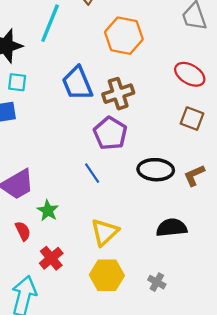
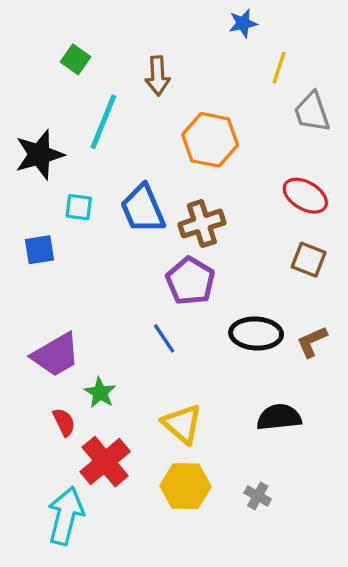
cyan square: (17, 82) -> (79, 207), moved
yellow triangle: (105, 232) -> (182, 424), turned -36
red cross: (51, 258) -> (105, 462), size x1.4

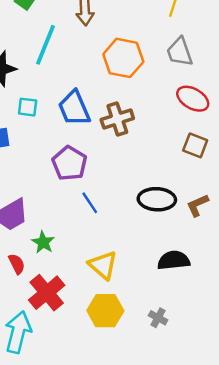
gray trapezoid: (312, 112) -> (180, 52), moved
purple pentagon: (190, 281) -> (69, 163), moved

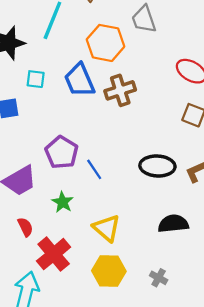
gray trapezoid: (180, 52) -> (144, 19), moved
orange hexagon: (123, 58) -> (106, 43), moved
purple pentagon: (69, 163) -> (61, 152), moved
green star: (43, 242) -> (63, 202), moved

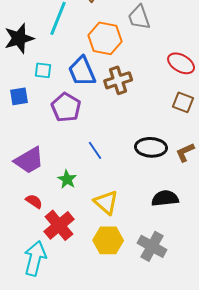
purple pentagon: (61, 152) -> (66, 107), moved
red semicircle: (25, 227) -> (34, 201), turned -30
gray cross: (159, 278) -> (152, 246), size x1.8

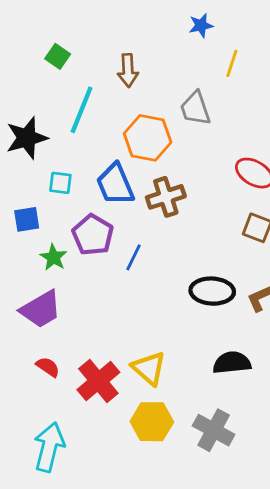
blue line: (95, 150) -> (134, 257), moved, turned 60
green star: (67, 179) -> (53, 257), moved
red cross: (59, 225) -> (98, 381), moved

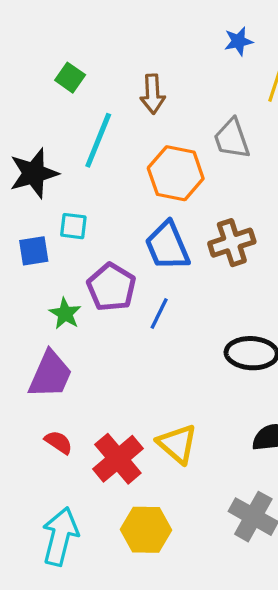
blue trapezoid: (115, 184) -> (167, 246), moved
brown cross: (166, 197) -> (232, 243), moved
blue square: (27, 219) -> (34, 251), moved
purple trapezoid: (41, 309) -> (50, 375), turned -36
yellow hexagon: (152, 422) -> (146, 530), moved

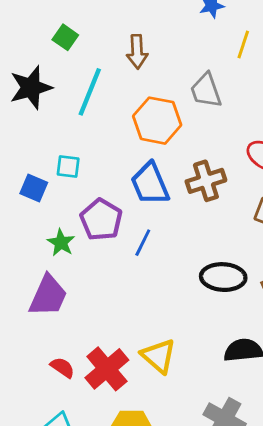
black star: (34, 173) -> (31, 88), moved
blue square: (34, 251) -> (34, 188), turned 32
red semicircle: (59, 442) -> (62, 367), moved

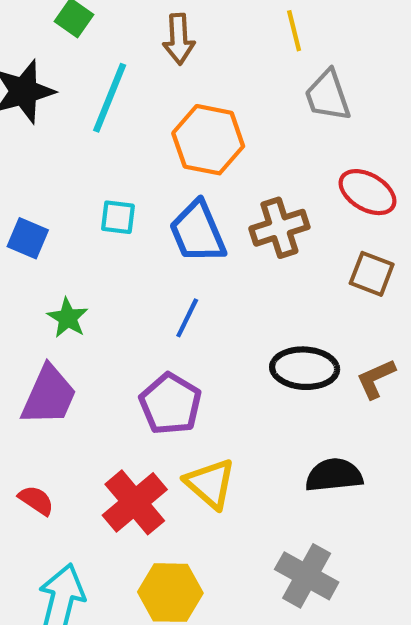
yellow line: (243, 44) -> (294, 31), moved, turned -32
gray trapezoid: (206, 90) -> (328, 96), moved
cyan square: (68, 167) -> (118, 217), moved
purple pentagon: (101, 220) -> (170, 404), moved
red semicircle: (62, 367) -> (36, 500), moved

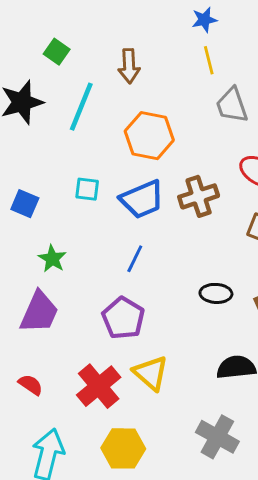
blue trapezoid: (198, 232) -> (142, 199), turned -90
black ellipse: (305, 368) -> (216, 293), size x0.7

